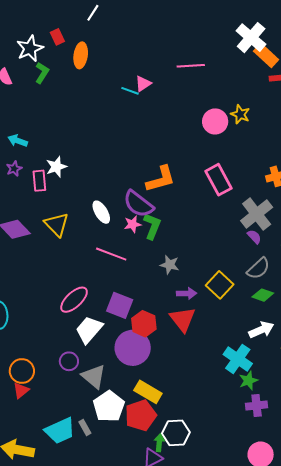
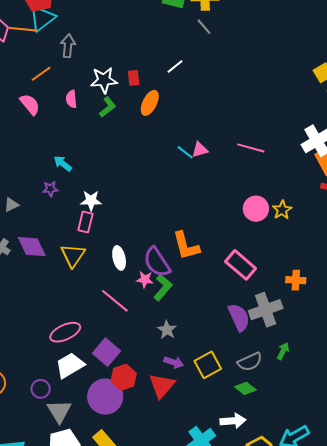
orange L-shape: (161, 179) -> (186, 246), turned 72
pink rectangle: (219, 180) -> (241, 265), turned -40
pink rectangle: (39, 181) -> (85, 222), moved
purple semicircle: (254, 237) -> (239, 317), moved, size x1.8

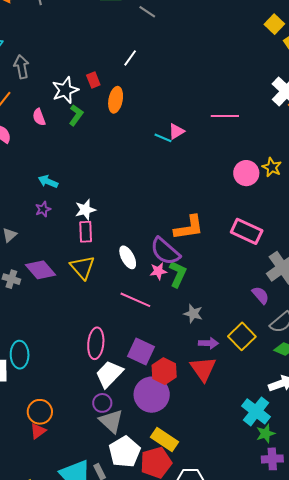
orange L-shape: (186, 246) -> (189, 228), turned -68
purple semicircle: (239, 317) -> (261, 295), moved, size x0.7
pink ellipse: (65, 332) -> (96, 343), turned -44
purple circle: (41, 389) -> (102, 403), moved

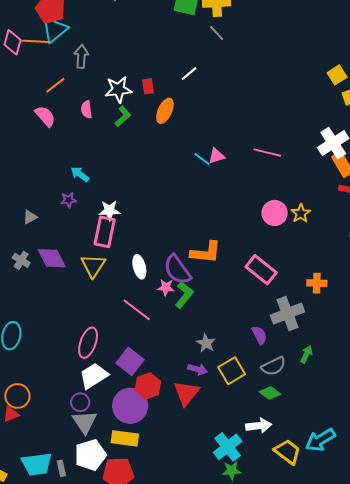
pink rectangle: (86, 232) -> (105, 232), size x1.4
gray star: (193, 314) -> (206, 343), moved
yellow rectangle: (165, 439) -> (125, 438), moved, turned -40

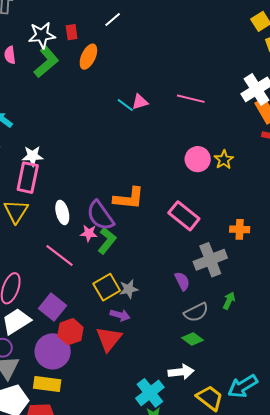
green L-shape: (123, 116) -> (46, 62), size x1.5
gray star: (206, 343) -> (129, 289), turned 30
yellow square: (232, 371) -> (107, 287), moved

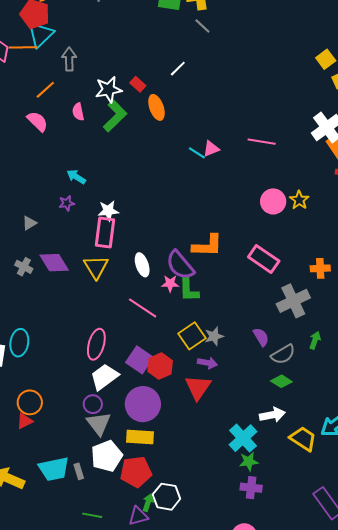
red rectangle: (72, 32) -> (138, 84), turned -35
orange ellipse: (88, 57) -> (156, 107), turned -40
green L-shape: (107, 241) -> (189, 290), turned 144
purple semicircle: (182, 281) -> (261, 337), moved
red hexagon: (70, 332) -> (160, 366), moved

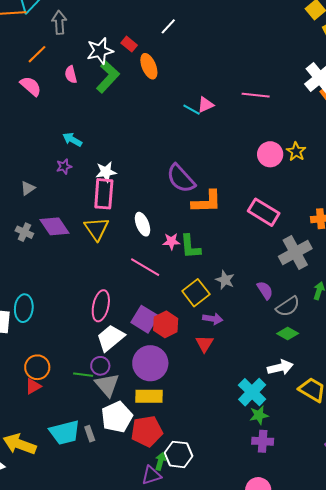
purple semicircle: (180, 265) -> (181, 179), moved
gray star: (214, 336) -> (225, 280), moved, turned -30
red triangle: (198, 387) -> (204, 344), size x0.7
green line: (92, 515) -> (83, 375), moved

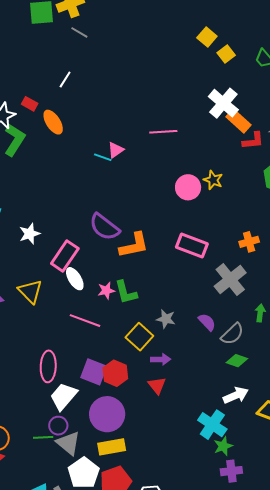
pink rectangle: (104, 194) -> (65, 256), moved, turned 40

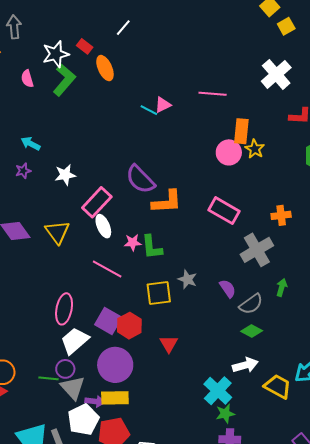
orange rectangle: (239, 121) -> (241, 131), moved, turned 45
yellow square: (139, 337) -> (159, 293), turned 32
purple arrow: (161, 359) -> (95, 401), moved

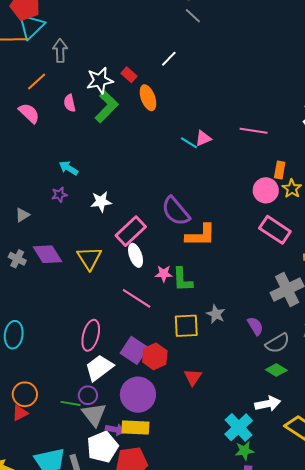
orange rectangle: (241, 131) -> (280, 170), size x0.7
pink rectangle: (224, 211) -> (275, 230), moved

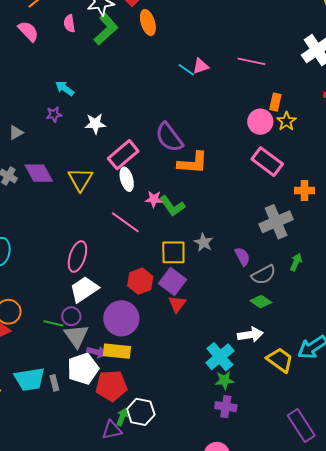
green L-shape: (182, 280) -> (172, 206), turned -36
purple square: (134, 350) -> (172, 281), moved

